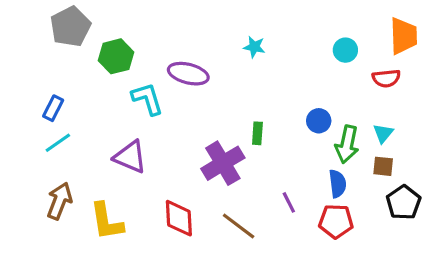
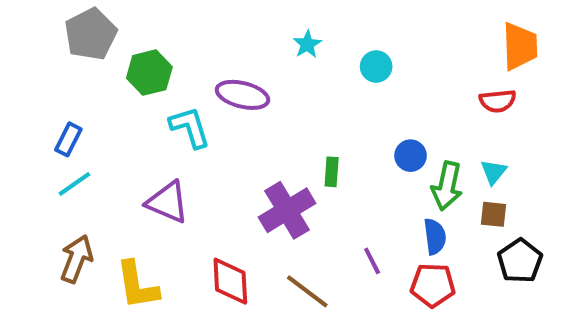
cyan star: (254, 47) -> (307, 44), moved, turned 30
cyan circle: (345, 50) -> (376, 67), moved

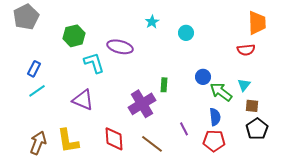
gray pentagon: (91, 34) -> (26, 17), moved
green arrow: (447, 186) -> (221, 92), turned 115
brown square: (494, 214) -> (252, 106), moved
brown arrow: (76, 259) -> (38, 143), moved

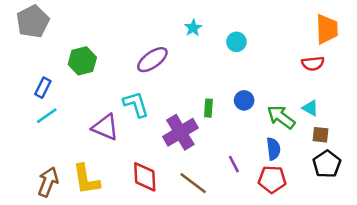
green hexagon: (74, 36) -> (82, 61), moved
purple ellipse: (120, 47) -> (152, 60), turned -50
cyan L-shape: (94, 63) -> (136, 104), moved
blue circle: (203, 77) -> (244, 100), moved
cyan triangle: (244, 85) -> (310, 108), turned -40

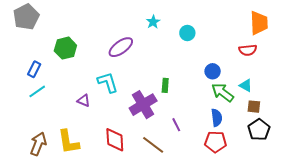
blue circle: (244, 100) -> (213, 71), moved
purple triangle: (105, 127) -> (84, 100), size x0.6
purple line: (234, 164) -> (176, 125), moved

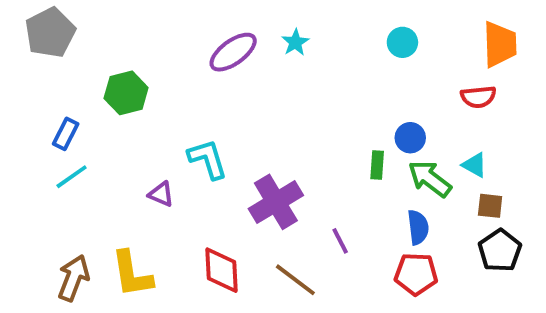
cyan circle: (187, 33) -> (402, 42), moved
purple ellipse: (121, 47) -> (233, 52), moved
green rectangle: (165, 85) -> (377, 165), moved

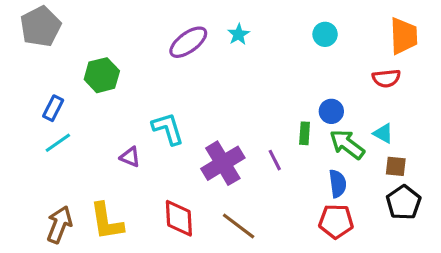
purple line: (340, 241) -> (275, 160), moved

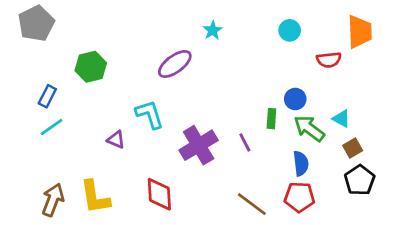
purple ellipse: (188, 42) -> (175, 64), moved
red semicircle: (386, 78) -> (329, 60), moved
brown square: (396, 166) -> (353, 148), turned -36
brown line: (239, 226) -> (252, 204), moved

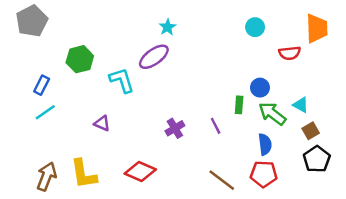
cyan star: (213, 30) -> (167, 27), moved
cyan L-shape: (150, 114) -> (122, 80), moved
purple cross: (199, 145) -> (175, 128), size x0.6
red diamond: (159, 194) -> (140, 171), turned -64

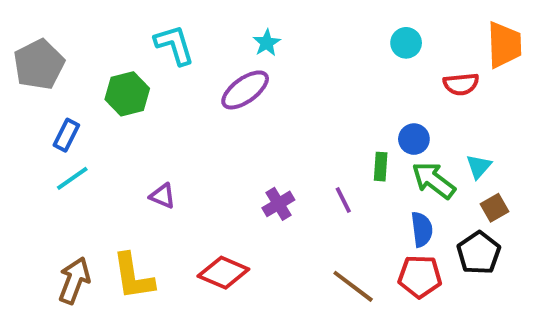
gray pentagon: (32, 21) -> (39, 64), moved
cyan L-shape: (122, 80) -> (174, 45), moved
cyan triangle: (301, 105) -> (479, 167), turned 42
black pentagon: (317, 159) -> (479, 253), moved

